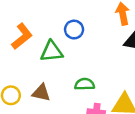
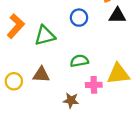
blue circle: (74, 30) -> (79, 18), moved

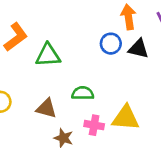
blue circle: (79, 18) -> (111, 44), moved
brown triangle: (41, 75) -> (46, 108), moved

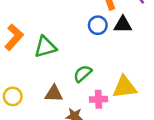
green semicircle: (83, 93) -> (83, 74), turned -30

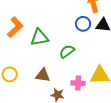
green semicircle: (83, 74) -> (67, 51), moved

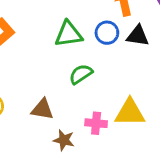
green triangle: (39, 37) -> (69, 34), moved

